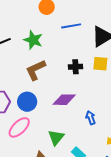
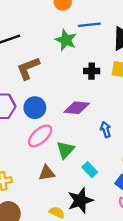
green star: (33, 40) -> (66, 40), moved
brown L-shape: (36, 70) -> (28, 68), moved
pink ellipse: (19, 127) -> (40, 136), moved

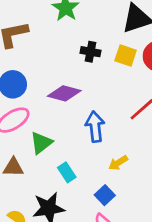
blue arrow: (106, 130) -> (95, 127), size x1.5

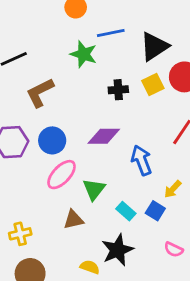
yellow square: (126, 56) -> (153, 85), turned -30
blue square: (105, 195) -> (155, 211), moved

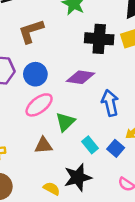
black cross: (118, 90) -> (99, 39), size x1.6

